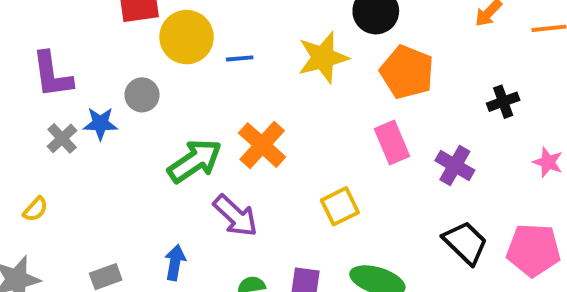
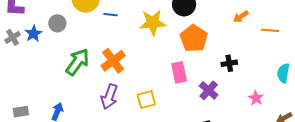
black cross: (503, 102) -> (229, 63), moved
blue star: (100, 124) -> (33, 34), turned 30
green arrow: (195, 161) -> (77, 62), turned -32
purple arrow: (235, 216) -> (109, 97), moved, turned 55

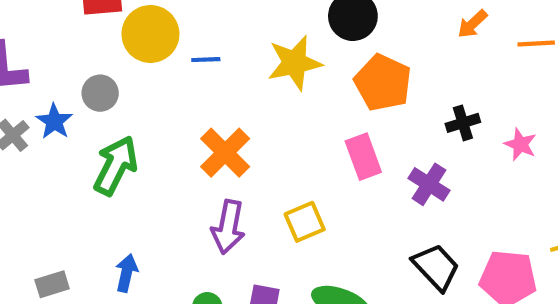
green arrow: (77, 62) -> (116, 166), moved
pink star: (256, 98) -> (520, 144), moved

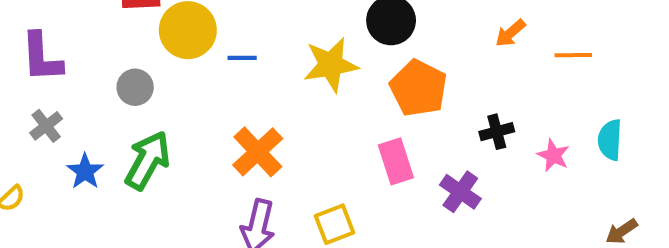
blue star: (54, 121) -> (85, 171), moved

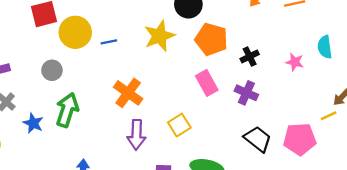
black cross: (497, 132) -> (250, 57), moved

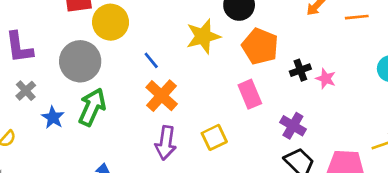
blue line: (109, 42) -> (151, 60), moved, turned 56
pink star: (295, 62) -> (326, 79), moved
gray circle: (52, 70) -> (80, 61), size x1.8
purple cross: (246, 93) -> (293, 126), moved

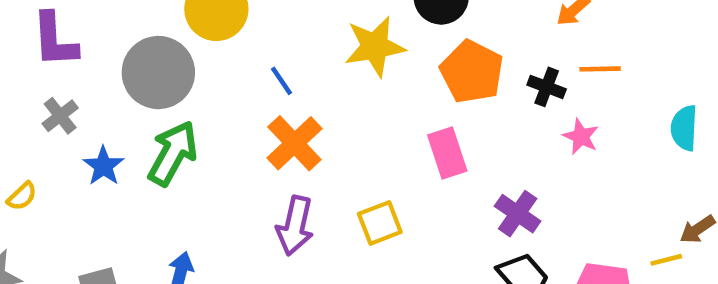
orange line: (357, 17) -> (600, 69), moved
black cross: (300, 70) -> (547, 87), moved, turned 36

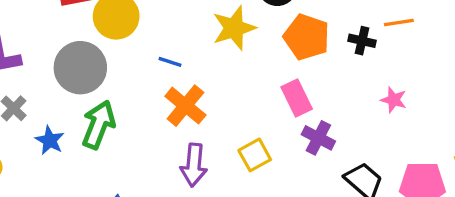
blue line: (282, 81) -> (170, 62), turned -30
pink star: (581, 137) -> (394, 100), moved
purple cross: (518, 214) -> (318, 138), moved

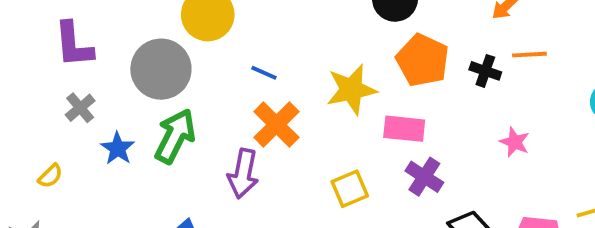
yellow star: (234, 28) -> (351, 90), moved
pink rectangle: (297, 98) -> (404, 129), turned -64
purple arrow: (194, 165) -> (243, 174), moved

